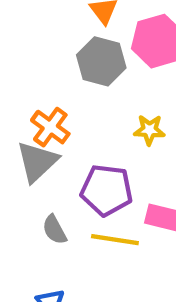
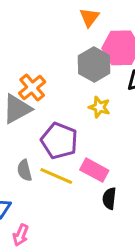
gray hexagon: (101, 61) -> (94, 65), moved
gray semicircle: (54, 230) -> (24, 170), moved

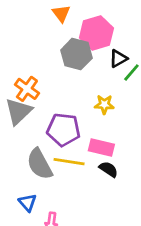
yellow star: (99, 107) -> (104, 104), moved
gray semicircle: (24, 170) -> (40, 164), size x1.6
black semicircle: (109, 198) -> (108, 169), moved, turned 132

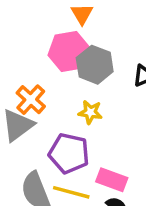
pink hexagon: (96, 33) -> (69, 51), moved
yellow star: (104, 104) -> (90, 112), moved

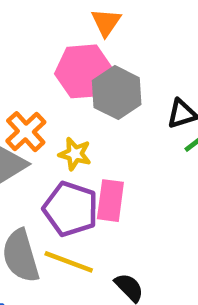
yellow star: (90, 112) -> (75, 154), moved
pink rectangle: (112, 180) -> (110, 201), moved, turned 72

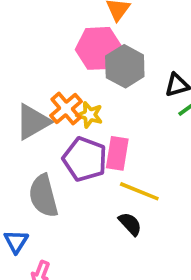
orange cross: (26, 132) -> (66, 109), moved
yellow line: (69, 262) -> (139, 191), moved

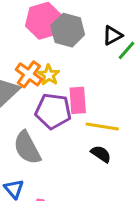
yellow star: (90, 115) -> (49, 75), turned 30

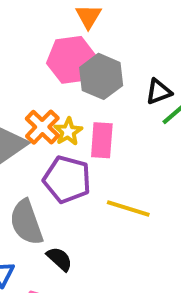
pink rectangle: (78, 100) -> (102, 140), moved
black semicircle: (101, 154) -> (59, 259), moved

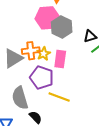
orange cross: (42, 127) -> (31, 51), turned 36
yellow line: (128, 209) -> (59, 97), moved

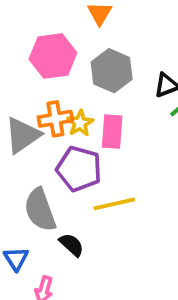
pink hexagon: (47, 18) -> (53, 56), moved
yellow line: (59, 97) -> (114, 204), turned -30

